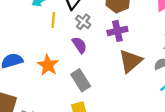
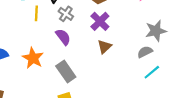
purple cross: (117, 31) -> (100, 21), turned -30
brown triangle: (130, 61) -> (104, 47), moved, size x0.6

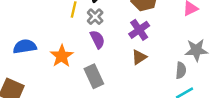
gray cross: (66, 14) -> (95, 17), moved
gray semicircle: (145, 52) -> (181, 70), turned 112

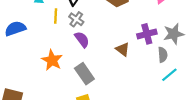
purple cross: (139, 30) -> (147, 34), moved, turned 30
blue semicircle: (25, 47) -> (15, 29), moved
brown triangle: (139, 57) -> (123, 49), turned -40

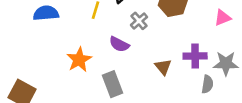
gray cross: (76, 19) -> (139, 21), moved
purple semicircle: (82, 39) -> (119, 44), turned 140

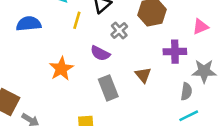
purple cross: (195, 56) -> (175, 52), moved
gray rectangle: (112, 84) -> (108, 88), moved

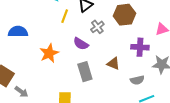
blue semicircle: (29, 24) -> (18, 32), moved
brown triangle: (143, 75) -> (113, 64), turned -32
gray semicircle: (186, 92) -> (137, 80), moved, turned 64

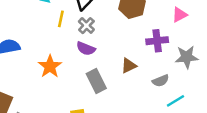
gray cross: (97, 27) -> (86, 26), moved
brown triangle: (113, 64) -> (129, 66), turned -40

